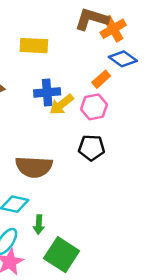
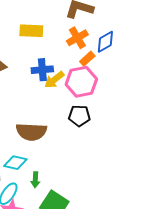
orange cross: (113, 29) -> (77, 38), moved
blue diamond: (123, 59) -> (105, 42), turned -65
pink hexagon: (94, 107) -> (81, 82), size x1.4

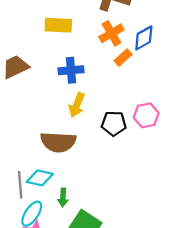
yellow arrow: (54, 80) -> (77, 105), moved, turned -30
pink hexagon: (81, 82) -> (146, 115), moved, size x0.7

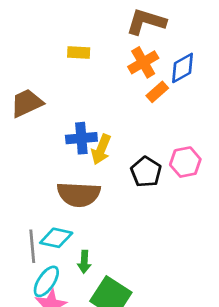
yellow rectangle: (58, 25) -> (79, 53), size x0.7
blue cross: (71, 70) -> (81, 138), moved
black pentagon: (114, 123) -> (146, 172), turned 30

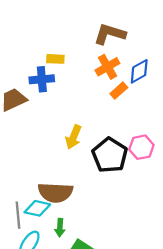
blue cross: (81, 138) -> (42, 79), moved
black pentagon: (146, 172) -> (110, 155), size x1.4
brown semicircle: (79, 194) -> (55, 192), moved

